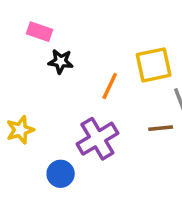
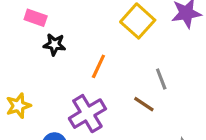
yellow square: (154, 65) -> (138, 21), moved, turned -36
brown line: (161, 128) -> (144, 104), turned 40

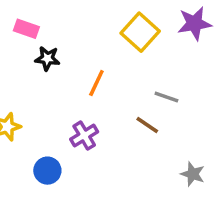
gray line: (161, 79) -> (166, 97), turned -50
purple cross: (87, 114) -> (84, 136), size x0.7

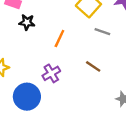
gray line: (166, 97) -> (102, 32), moved
blue circle: (47, 171) -> (27, 97), size x1.5

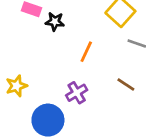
black star: (27, 22) -> (55, 22), moved

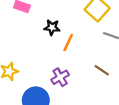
black star: (55, 22) -> (52, 27), moved

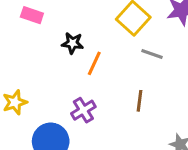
brown line: (102, 70) -> (139, 101), turned 63

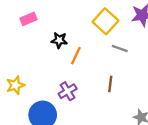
pink rectangle: (32, 15) -> (28, 19), turned -42

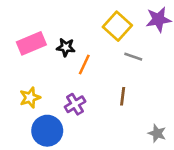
pink rectangle: (28, 19) -> (31, 43), moved, size x1.5
yellow star: (15, 85) -> (30, 98), moved

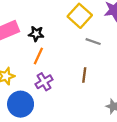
orange line: (84, 65) -> (38, 56), moved

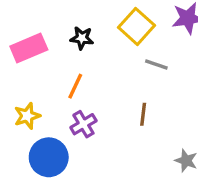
black star: (36, 34) -> (82, 38), moved

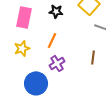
pink rectangle: (29, 48) -> (24, 17), turned -55
yellow star: (27, 116) -> (22, 48), moved

